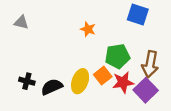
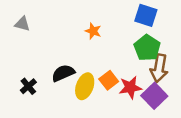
green pentagon: (117, 56) -> (147, 48), moved, turned -30
black cross: (27, 81) -> (28, 86), turned 35
black semicircle: (52, 87) -> (63, 73), moved

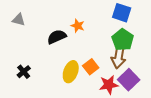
brown arrow: (159, 68) -> (119, 57), moved
black semicircle: (63, 73) -> (57, 37), moved
red star: (130, 87) -> (109, 85), moved

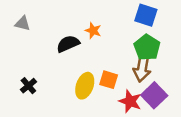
orange square: (91, 67) -> (109, 80), turned -35
red star: (109, 85) -> (130, 101), turned 30

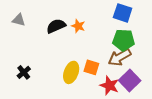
black semicircle: (68, 44) -> (56, 26), moved
green pentagon: (147, 47) -> (124, 40), turned -30
brown arrow: (142, 68) -> (120, 57), turned 50

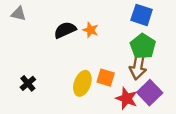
gray triangle: (19, 20) -> (19, 14), moved
green pentagon: (124, 40) -> (143, 46), turned 30
brown arrow: (120, 57) -> (138, 66), turned -50

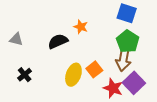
gray triangle: (19, 14) -> (16, 39), moved
black semicircle: (65, 30) -> (58, 41), moved
orange square: (106, 78) -> (94, 69), turned 35

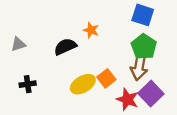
gray triangle: (16, 39) -> (18, 44), turned -32
black cross: (25, 75) -> (28, 84), turned 32
yellow ellipse: (73, 75) -> (83, 84), turned 40

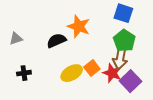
orange star: (91, 30) -> (79, 26), size x1.6
red star: (127, 99) -> (112, 73), moved

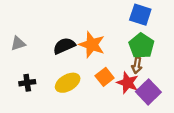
orange star: (79, 26) -> (92, 45), moved
brown arrow: (120, 58) -> (137, 65), size x0.6
yellow ellipse: (72, 73) -> (68, 83), moved

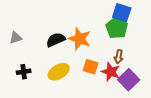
green pentagon: (141, 46) -> (117, 28), moved
orange square: (105, 77) -> (91, 67), turned -35

